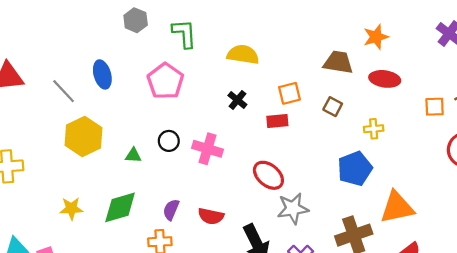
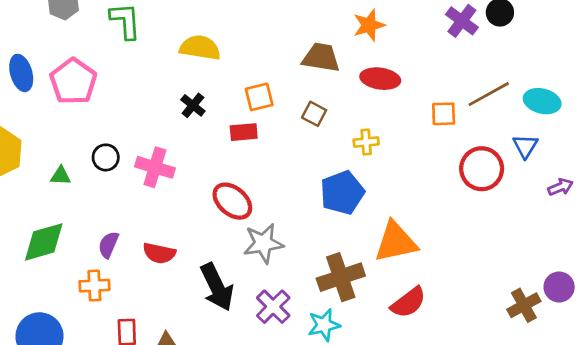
pink pentagon: (165, 81) -> (73, 81), moved

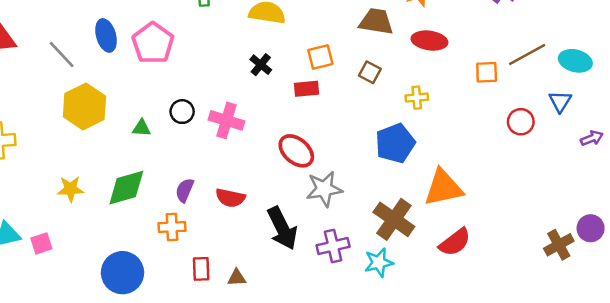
red circle: (482, 169) -> (521, 122), size x0.7
brown cross: (341, 277) -> (394, 219), turned -36
purple cross: (273, 307) -> (333, 246), turned 32

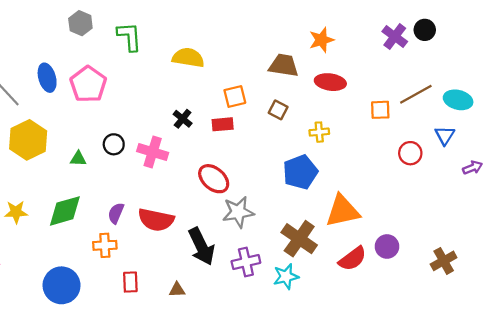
black cross: (261, 65) -> (183, 119), moved
red semicircle: (230, 198) -> (156, 220), size x1.4
purple circle: (591, 228) -> (387, 246), moved
brown triangle: (237, 278) -> (177, 290), moved

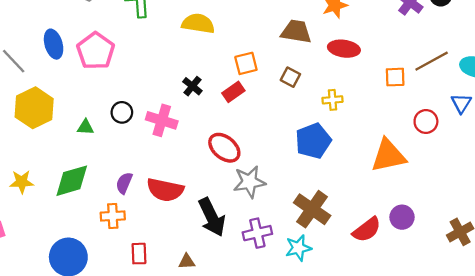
red rectangle: (223, 124) -> (233, 92), turned -30
orange triangle: (343, 211) -> (388, 156), moved

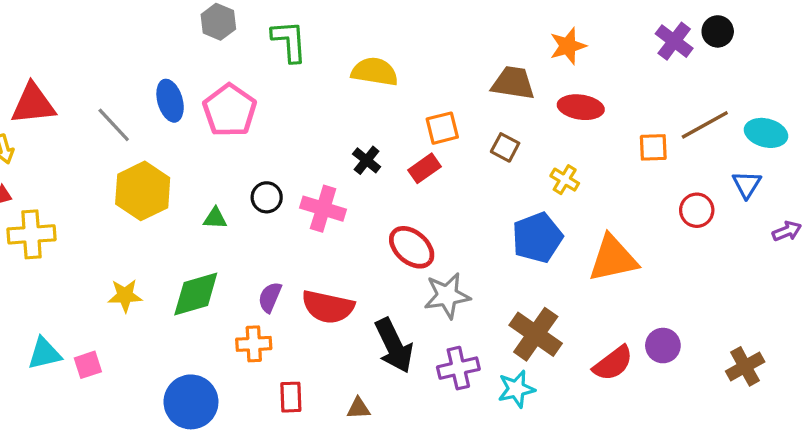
yellow cross: (333, 100) -> (565, 180), turned 36
orange triangle: (388, 156) -> (613, 259), moved

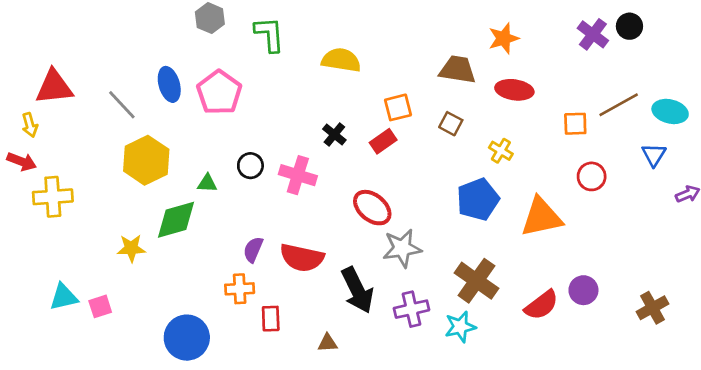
red circle: (697, 210) -> (592, 176), moved
green diamond: (196, 294) -> (176, 220), moved
red rectangle: (291, 397) -> (271, 319), moved

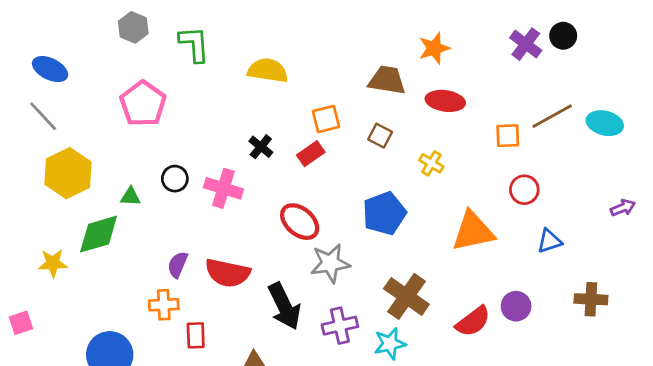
blue ellipse: (169, 84) -> (50, 69), moved, turned -48
blue triangle: (654, 155) -> (549, 241), moved, turned 40
blue pentagon: (478, 199) -> (384, 213), moved
brown cross: (652, 308) -> (591, 299), moved, turned 32

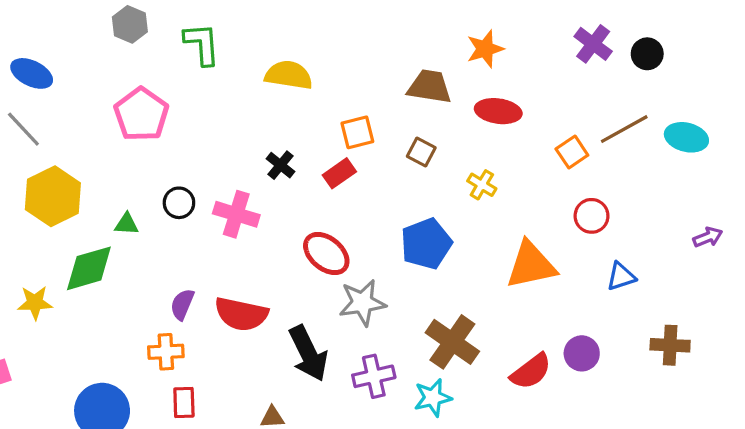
black circle: (563, 36) -> (647, 54), moved
orange square: (508, 136) -> (572, 152), turned -32
red rectangle: (196, 335) -> (184, 403), moved

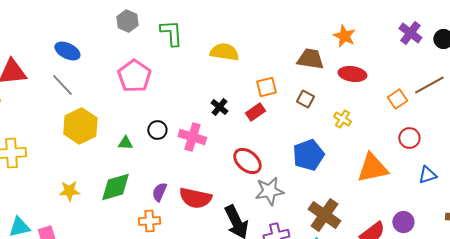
orange star: (485, 49) -> (344, 36), turned -30
green diamond: (89, 268) -> (115, 187), moved

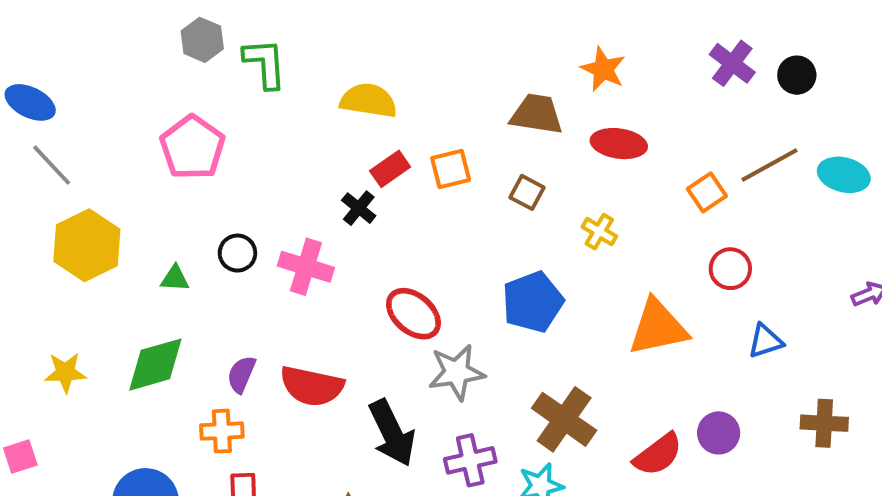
gray hexagon: (127, 21) -> (202, 40), moved
blue ellipse: (67, 51) -> (30, 102), moved
red rectangle: (255, 112) -> (390, 169), moved

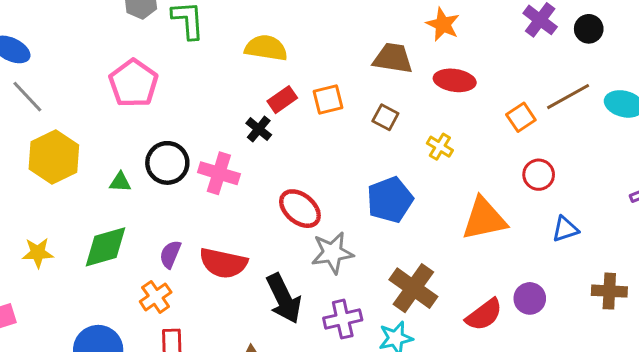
black circle: (237, 253) -> (167, 163), size x1.5
orange cross: (222, 431) -> (156, 297), turned -32

